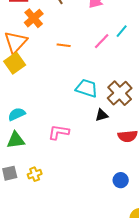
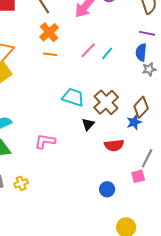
orange cross: (34, 18) -> (49, 32), moved
cyan line: (122, 31) -> (107, 53), moved
black triangle: (102, 115) -> (88, 124), turned -32

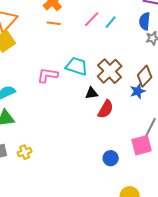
black triangle: (88, 124) -> (92, 93), turned 40
pink L-shape: (45, 141) -> (48, 75), moved
red semicircle: (114, 145) -> (106, 109), moved, turned -54
pink square: (138, 176) -> (142, 145), size x1.5

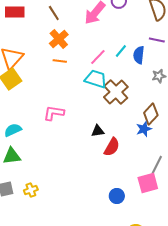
blue semicircle: (145, 21) -> (139, 55), moved
cyan line: (111, 22) -> (121, 51), moved
cyan trapezoid: (77, 66) -> (96, 79), moved
brown cross: (110, 71) -> (116, 92), moved

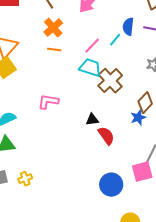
blue semicircle: (139, 55) -> (128, 27), moved
red semicircle: (112, 147) -> (106, 136), turned -66
blue circle: (117, 196) -> (111, 185), size x1.5

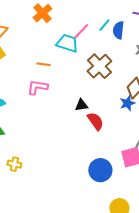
blue semicircle: (128, 27) -> (118, 30), moved
orange line: (54, 50) -> (43, 64), moved
cyan trapezoid: (90, 68) -> (67, 43), moved
yellow cross: (25, 179) -> (14, 164), turned 32

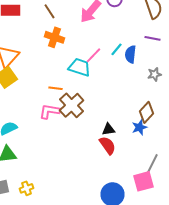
orange cross: (42, 13) -> (54, 37), turned -30
brown cross: (99, 66) -> (72, 105), moved
black triangle: (81, 105) -> (108, 129), moved
yellow cross: (14, 164) -> (26, 188), turned -32

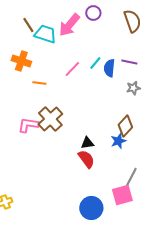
orange cross: (54, 37) -> (21, 61), moved
purple line: (152, 38) -> (129, 62), moved
cyan trapezoid: (80, 67) -> (45, 34), moved
orange line: (56, 88) -> (39, 83), moved

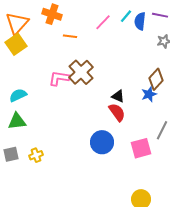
black triangle: (87, 143) -> (118, 96), turned 32
pink square: (122, 195) -> (141, 148), moved
blue circle: (91, 208) -> (102, 142), moved

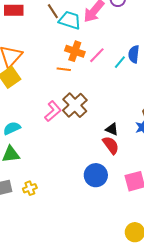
orange cross: (52, 14) -> (75, 51), moved
cyan line: (126, 16) -> (120, 62), moved
pink L-shape: (59, 78) -> (53, 111), turned 130

